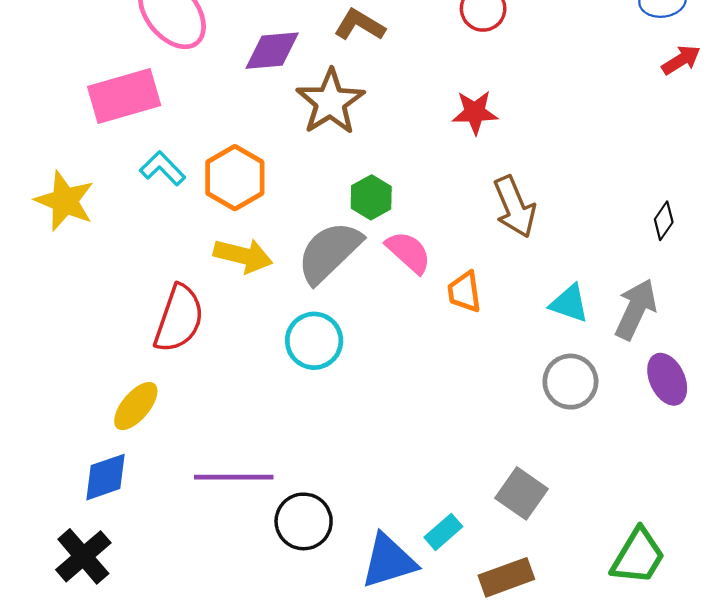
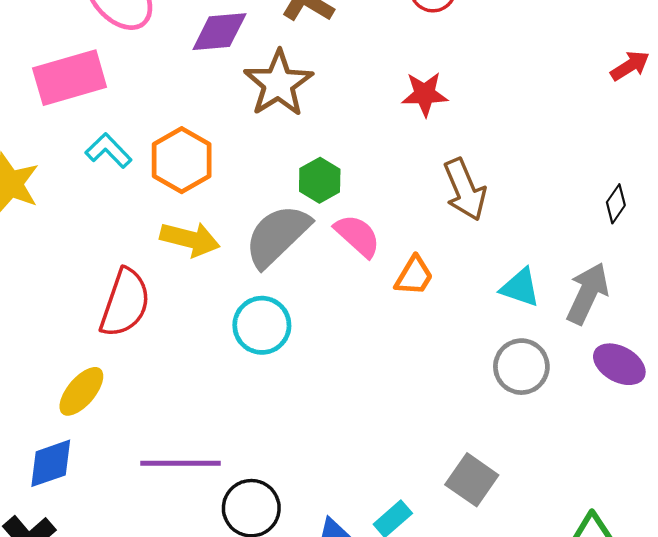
red arrow: (681, 60) -> (630, 66), moved
orange trapezoid: (464, 292) -> (414, 276), turned -141
purple ellipse: (667, 379) -> (619, 364), turned -36

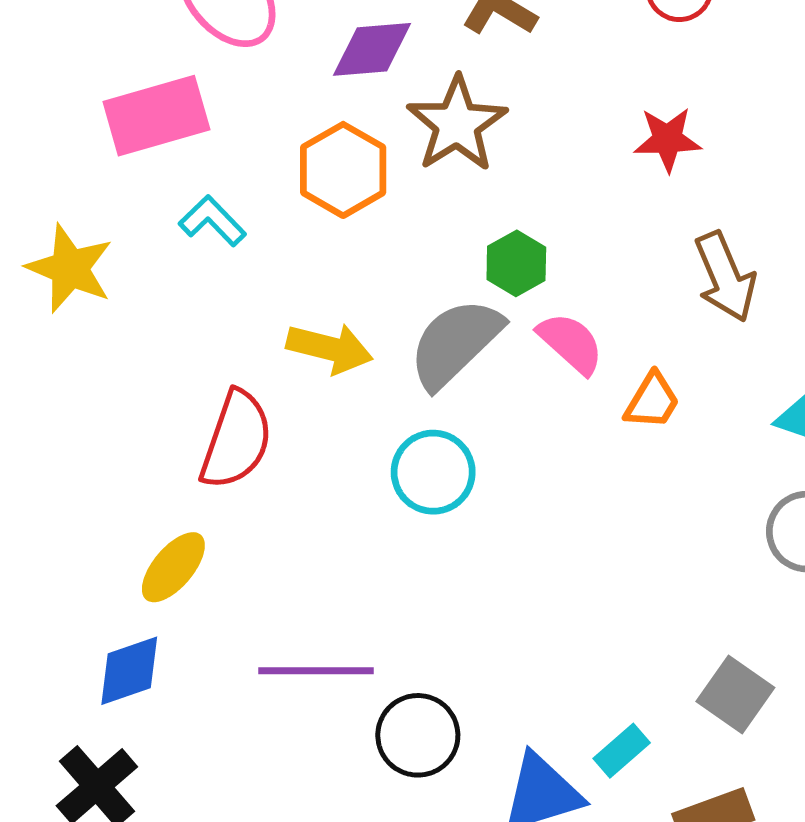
orange hexagon: (182, 160) -> (343, 170), moved

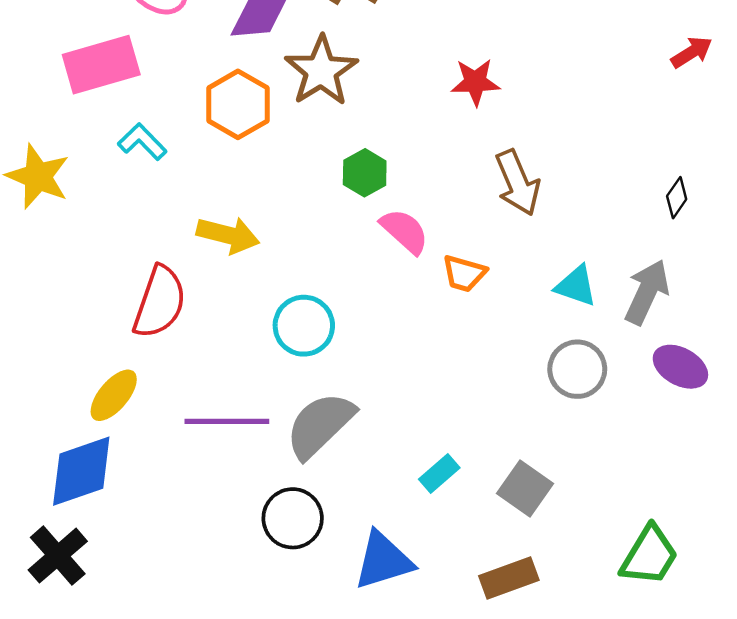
gray semicircle: (455, 343) -> (320, 425), moved
orange trapezoid: (652, 401) -> (464, 273), turned 75
blue diamond: (129, 671) -> (81, 471), size x1.4
purple line: (316, 671) -> (227, 421), moved
cyan rectangle: (622, 751) -> (439, 474), moved

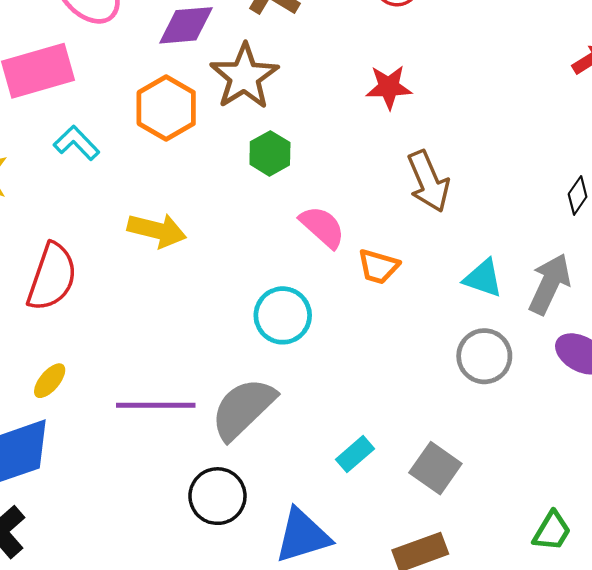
green hexagon: (365, 173) -> (270, 153), moved
red semicircle: (160, 302) -> (52, 277), moved
cyan circle: (304, 326) -> (283, 315), moved
yellow ellipse: (114, 395) -> (50, 381), size x0.7
green trapezoid: (649, 556) -> (552, 531), size x0.7

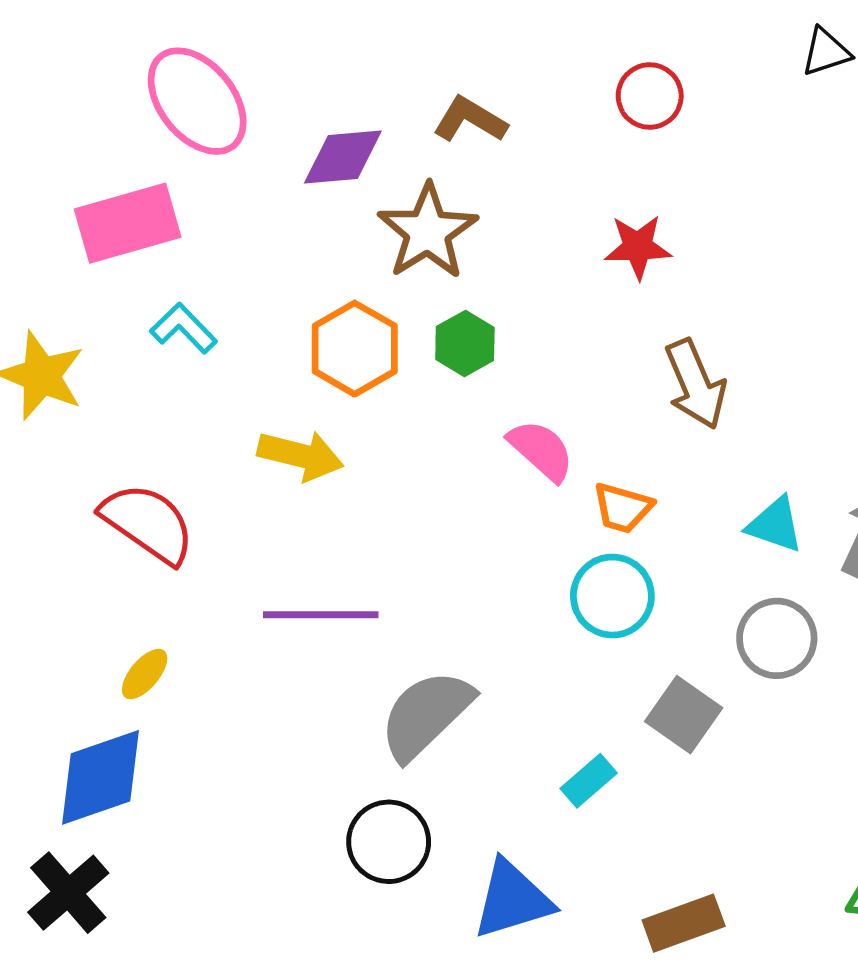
orange hexagon: (166, 108) -> (355, 349), moved
red semicircle: (52, 277) -> (148, 523), turned -74
cyan circle: (283, 315) -> (612, 596), moved
purple line: (156, 405) -> (321, 615), moved
gray square: (435, 468) -> (684, 715), moved

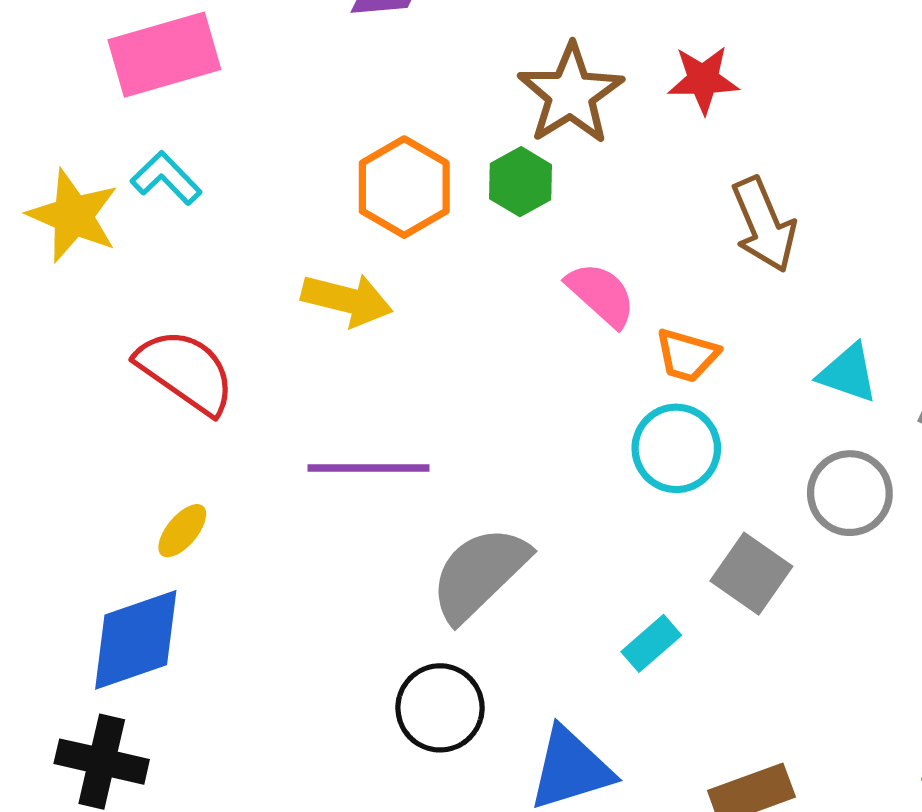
brown star: (428, 232) -> (571, 94), moved
cyan L-shape: (184, 328) -> (166, 178), moved
black cross: (68, 893) -> (102, 762), turned -36

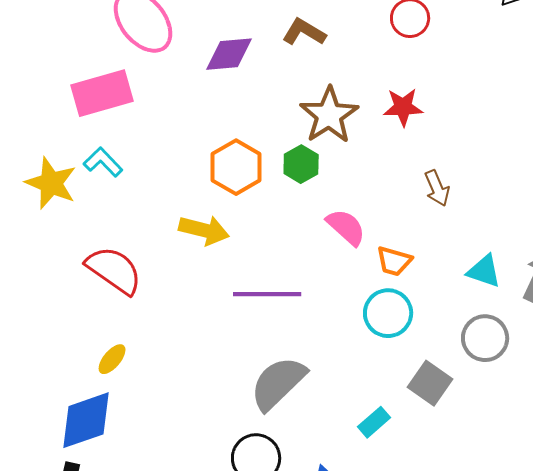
brown arrow: (764, 225) -> (437, 188), size x0.7
purple line: (368, 468) -> (267, 294), moved

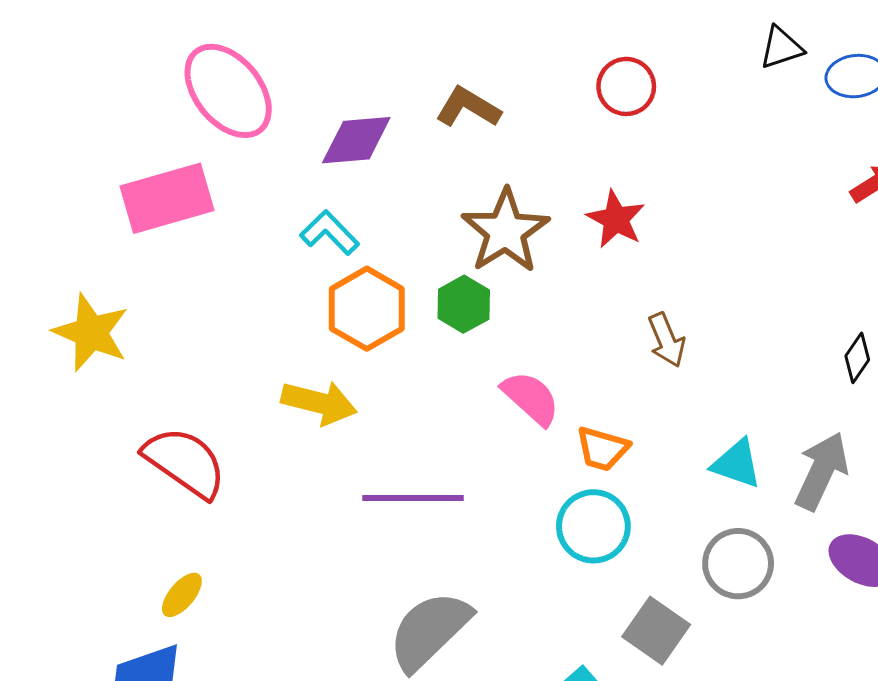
red star: (403, 107) -> (616, 219), turned 30
cyan L-shape: (103, 162) -> (330, 233), moved

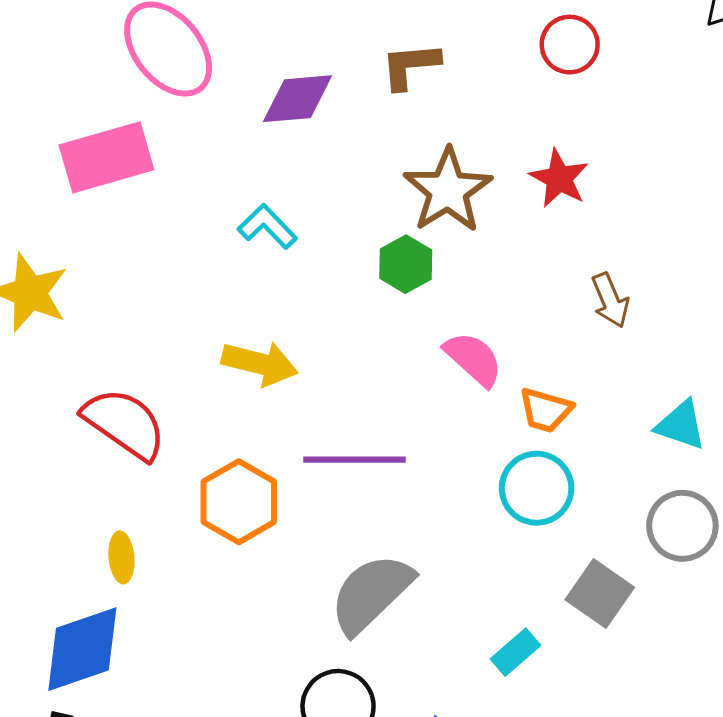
brown L-shape: (468, 107) -> (410, 66), turned -36
cyan L-shape: (330, 233) -> (267, 227), moved
orange hexagon: (367, 309) -> (239, 502), moved
yellow ellipse: (182, 595) -> (121, 557), turned -45

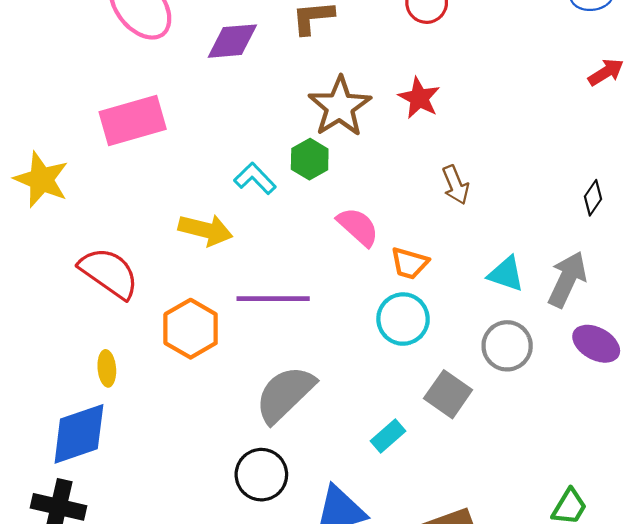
pink rectangle: (106, 157) -> (133, 121), moved
cyan L-shape: (267, 227) -> (255, 178), moved

